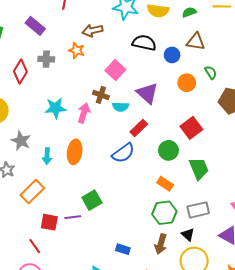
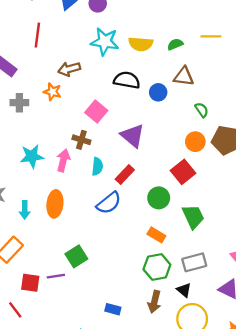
orange circle: (187, 83) -> (195, 142), moved
cyan semicircle: (120, 107) -> (97, 166), moved, turned -84

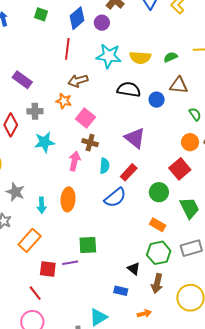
red line: (37, 35) -> (67, 49), moved
pink square: (96, 112) -> (85, 118), moved
cyan star: (32, 156) -> (45, 142), moved
green square: (76, 256) -> (88, 245), turned 30
black triangle: (184, 290) -> (134, 269), moved

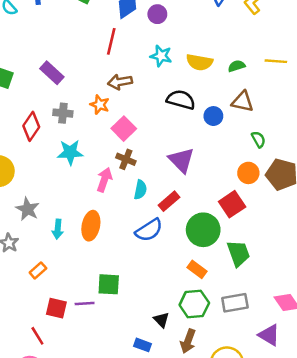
cyan star: (109, 56) -> (161, 56), size x0.7
green circle: (159, 192) -> (203, 230), size x1.4
orange rectangle: (30, 240) -> (38, 270), size x0.6

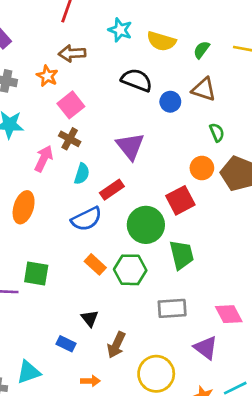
green semicircle: (237, 66) -> (201, 50), turned -42
orange rectangle: (197, 269) -> (95, 264), moved
green hexagon: (194, 304) -> (130, 270), moved

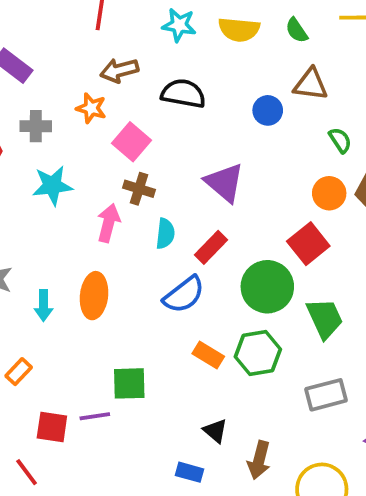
green semicircle: (201, 50) -> (297, 30), turned -60
black semicircle: (137, 80) -> (183, 94), moved

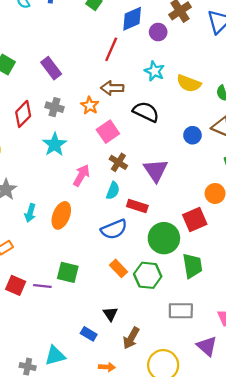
cyan star: (52, 186) -> (55, 144), turned 30
brown cross: (139, 189) -> (118, 162), moved
red rectangle: (211, 247) -> (137, 206), turned 48

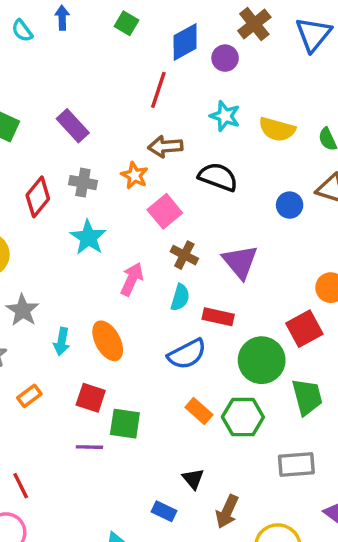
orange ellipse: (61, 215) -> (108, 341), turned -45
red square: (16, 285) -> (91, 398), moved

